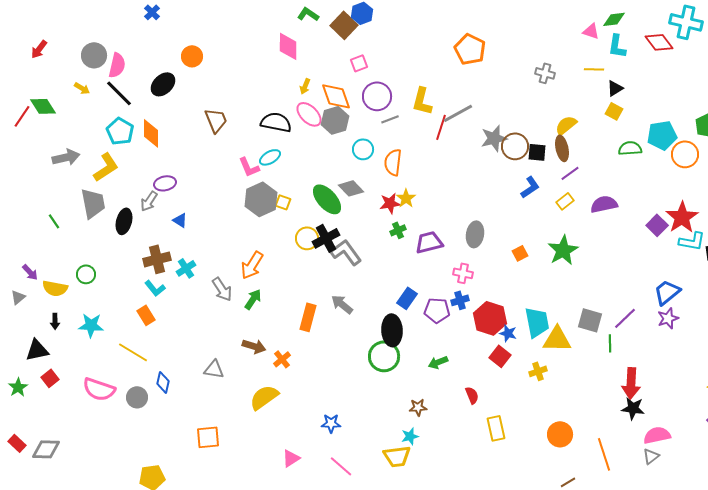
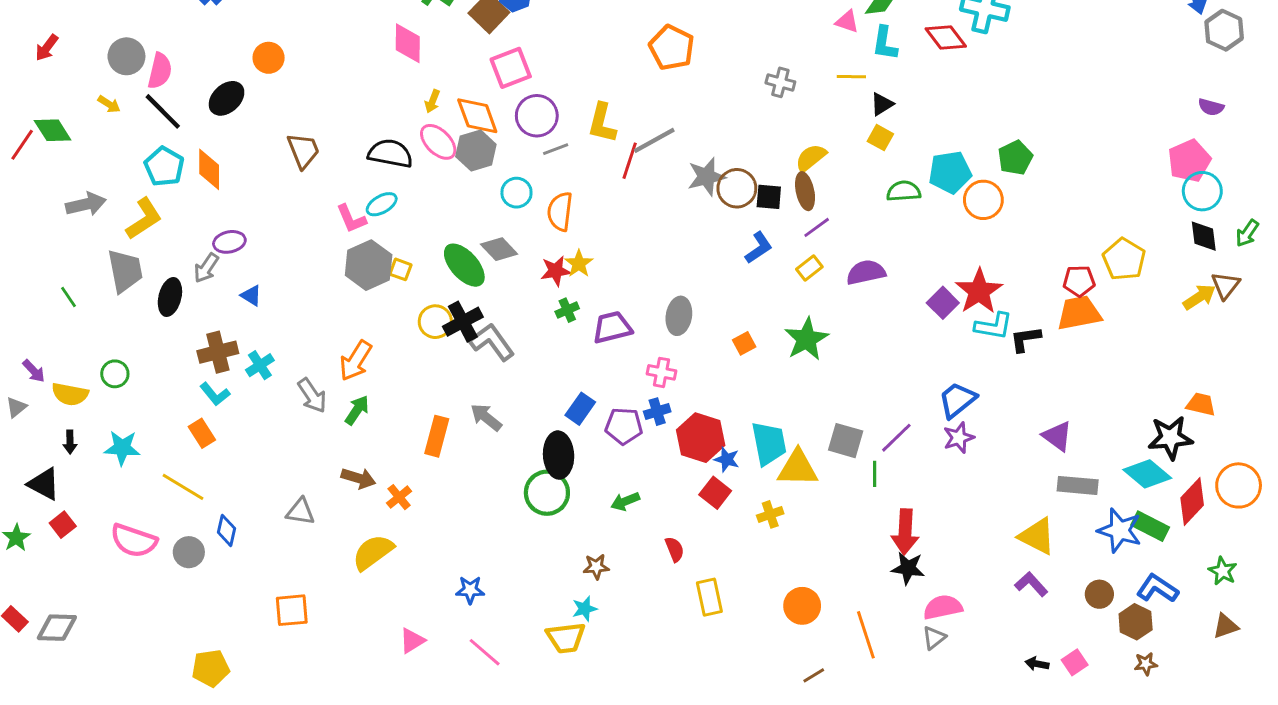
pink square: (359, 63) -> (511, 68), size x1.6
black triangle: (37, 350) -> (44, 484), turned 40

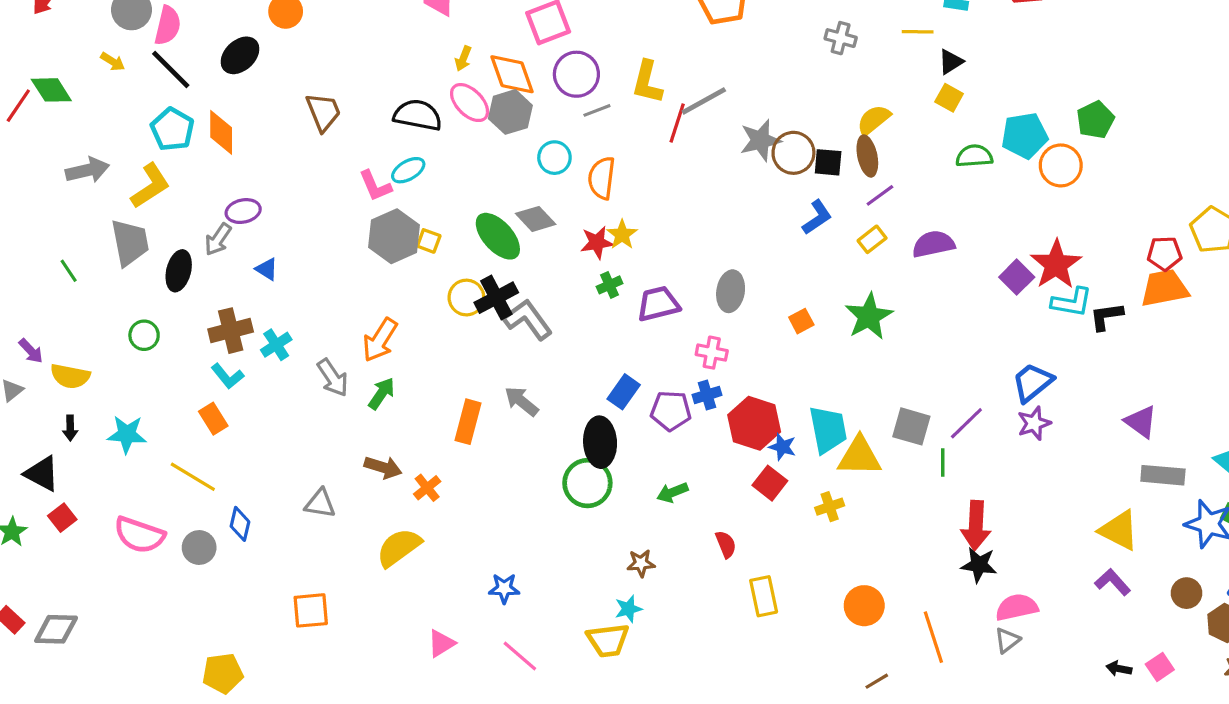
green circle: (115, 374) -> (144, 335), moved

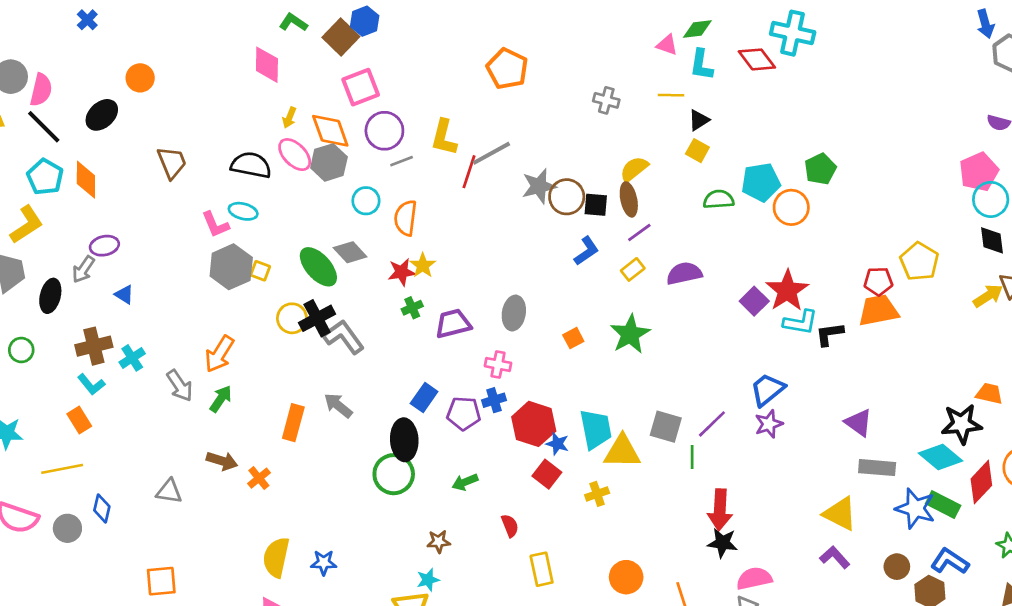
cyan ellipse: (408, 170) -> (243, 211), turned 44
yellow line: (193, 477) -> (62, 469), turned -42
yellow semicircle: (399, 547) -> (276, 557), moved, turned -42

